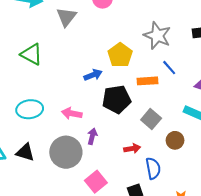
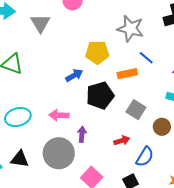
yellow pentagon: (120, 55) -> (97, 52), turned -30
blue semicircle: (153, 168) -> (145, 157), turned 50

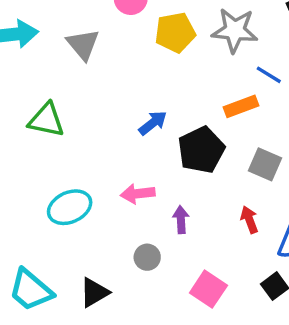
yellow pentagon: (97, 52) -> (175, 32), moved
red arrow: (122, 141) -> (249, 220), turned -84
gray circle: (59, 153) -> (147, 257), size x0.5
black triangle: (20, 159) -> (94, 292), moved, turned -30

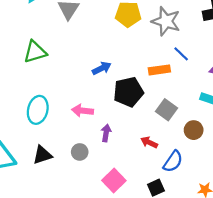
green triangle: (46, 120) -> (35, 52), turned -40
cyan ellipse: (70, 207) -> (38, 110), turned -64
red arrow: (249, 220) -> (149, 142), turned -56
black triangle: (94, 292) -> (42, 155), moved

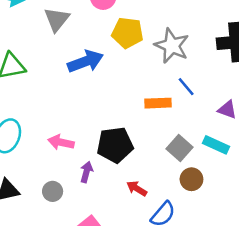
blue arrow: (102, 68) -> (85, 61), moved, size x1.5
black pentagon: (128, 92) -> (115, 145), moved
gray square: (167, 110) -> (180, 148), moved

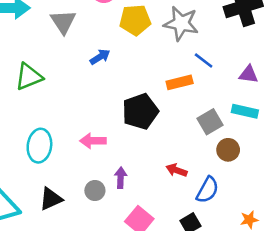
blue arrow: (85, 61) -> (100, 57), size x0.6
black pentagon: (115, 145) -> (140, 111), moved
gray square: (180, 148) -> (210, 122), turned 30
purple arrow: (86, 172) -> (121, 178), moved

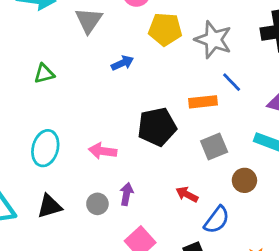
green triangle: (29, 77) -> (44, 74), size x0.7
gray square: (210, 122) -> (214, 146), moved

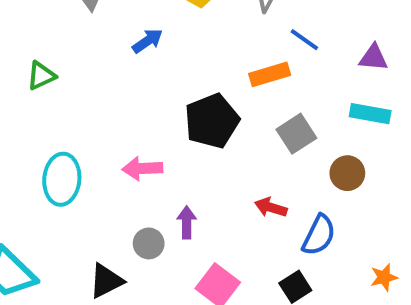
black triangle: (49, 206) -> (106, 281), moved

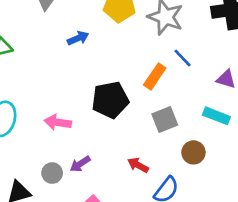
orange rectangle: (270, 74) -> (155, 76), turned -50
purple arrow: (187, 222) -> (80, 164), turned -135

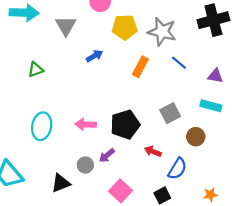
orange rectangle: (155, 76) -> (140, 67), moved
black pentagon: (110, 100) -> (125, 125), moved

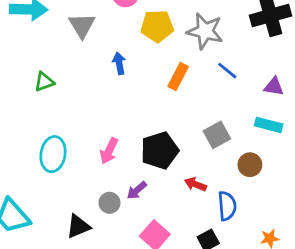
blue arrow: (94, 56) -> (119, 63), turned -70
pink arrow: (86, 124) -> (109, 151), turned -66
blue semicircle: (177, 169) -> (227, 206), turned -35

